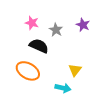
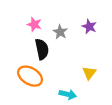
black semicircle: (39, 46) -> (42, 49), turned 54
yellow triangle: (75, 70) -> (89, 73), moved

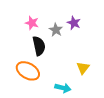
purple star: (89, 27) -> (74, 23), moved

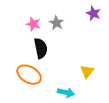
purple star: (74, 23) -> (93, 13), moved
gray star: (56, 30) -> (56, 23), moved

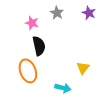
gray star: (56, 23) -> (57, 13), moved
orange ellipse: (29, 75) -> (28, 71), turned 40

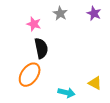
yellow triangle: (83, 68) -> (95, 83), moved, turned -40
orange ellipse: (28, 71) -> (30, 75), turned 55

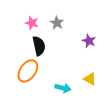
gray star: (60, 13) -> (57, 23), moved
purple star: (94, 13) -> (89, 41), moved

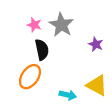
gray star: (57, 23) -> (61, 25), size x1.6
yellow triangle: (90, 79) -> (97, 85), size x1.5

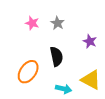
gray star: (61, 25) -> (57, 23), size x0.6
black semicircle: (42, 50) -> (56, 56), moved

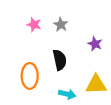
orange ellipse: (28, 72) -> (30, 76), turned -35
yellow triangle: (91, 80) -> (96, 85), turned -30

